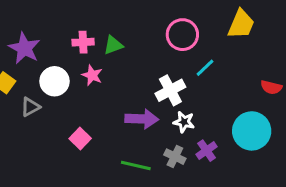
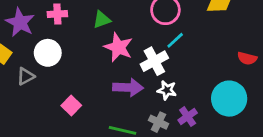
pink cross: (83, 42) -> (57, 14), moved
cyan line: (205, 68) -> (175, 40), moved
pink star: (92, 75) -> (118, 47), moved, size x1.5

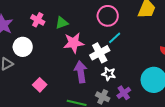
pink cross: (57, 14) -> (38, 20), moved, turned 32
pink star: (118, 47) -> (74, 43), turned -30
purple arrow: (128, 87) -> (81, 72), turned -100

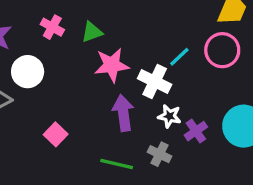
pink circle: (108, 16) -> (222, 50), moved
white cross: (100, 53) -> (155, 82), turned -36
purple cross: (124, 93) -> (196, 131), moved

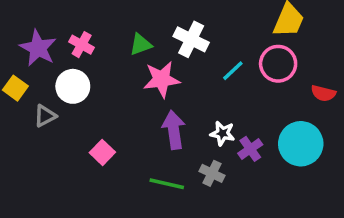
pink cross: (52, 27) -> (82, 45), moved
white cross: (155, 82) -> (191, 39), moved

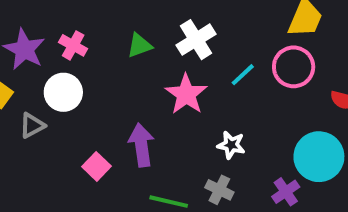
white cross: (191, 39) -> (196, 40), turned 32
pink star: (162, 79) -> (186, 94), moved, turned -30
purple arrow: (174, 130) -> (141, 145), moved
purple cross: (250, 149) -> (286, 192), moved

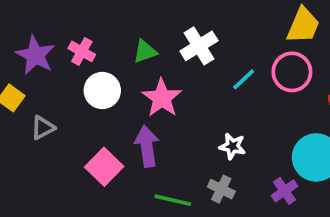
white circle: (63, 92) -> (102, 91), moved
pink star: (186, 94) -> (162, 98), moved
pink square: (96, 166) -> (104, 167), size x1.4

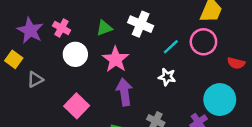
white cross: (199, 46) -> (141, 24), turned -35
purple arrow: (147, 146) -> (124, 92), moved
white star: (232, 146) -> (167, 77), moved

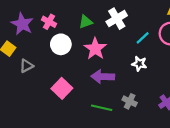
white cross: (141, 24) -> (117, 19), turned 36
purple arrow: (124, 92) -> (103, 77), turned -80

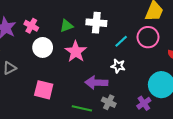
white cross: (117, 19) -> (96, 23), turned 36
purple arrow: (103, 77) -> (96, 83), moved
pink square: (62, 88) -> (44, 90), turned -30

